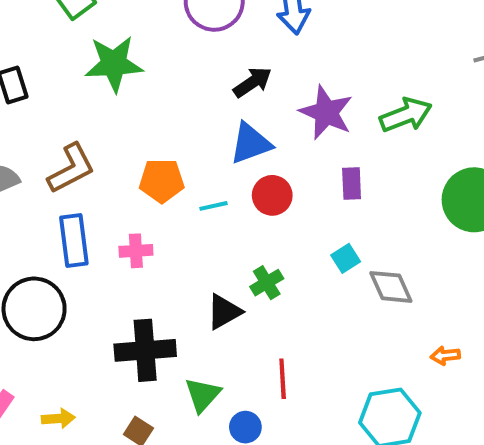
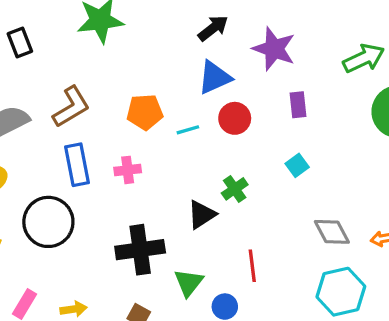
green arrow: (406, 115) -> (364, 58), moved
gray diamond: (391, 287) -> (332, 232), moved

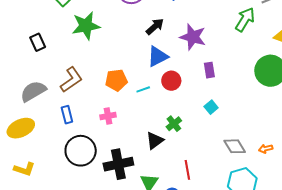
green arrow: (364, 58) -> (245, 19), moved, turned -30
blue rectangle: (77, 165) -> (67, 115), moved, size x0.7
black circle: (48, 222) -> (81, 151), moved

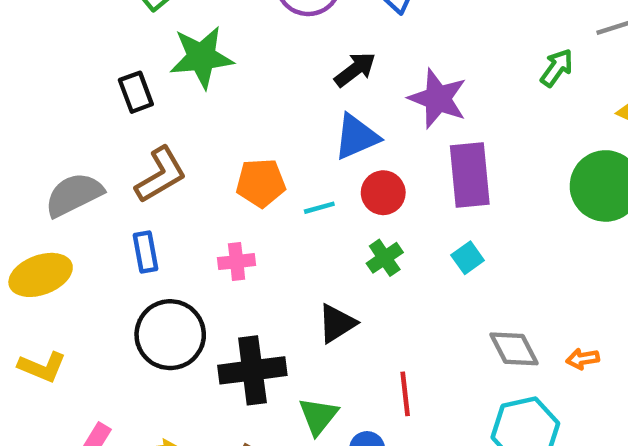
green arrow: (245, 19) -> (557, 68), size x0.7
black rectangle: (38, 42) -> (136, 92), moved
purple rectangle: (209, 70) -> (470, 175), size x1.8
green cross: (174, 124) -> (385, 258), moved

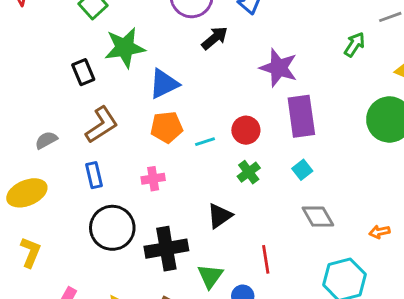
black arrow: (355, 70) -> (215, 38), moved
blue triangle: (356, 137) -> (164, 84), moved
gray semicircle: (74, 195) -> (46, 140), size x0.6
gray diamond: (514, 349) -> (318, 217), moved
yellow L-shape: (42, 367) -> (30, 252), turned -88

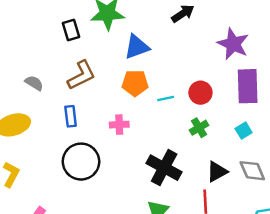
gray semicircle: (46, 140) -> (34, 83), turned 54
black triangle: (220, 216) -> (217, 172), moved
black cross: (166, 249) -> (164, 168), moved, turned 32

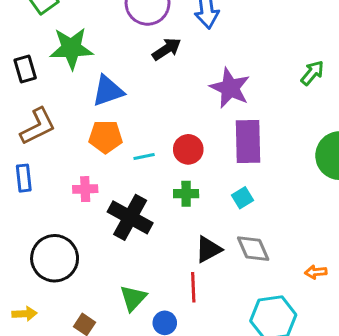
green cross: (199, 128) -> (186, 194), turned 30
black circle: (81, 162) -> (55, 258), moved
black cross: (164, 168) -> (130, 217), moved

